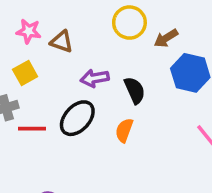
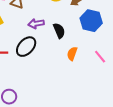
orange semicircle: (124, 130) -> (72, 54), moved

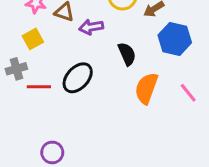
purple arrow: (36, 24) -> (91, 27), moved
orange semicircle: (72, 54) -> (146, 88), size x1.5

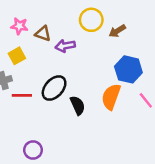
blue hexagon: (175, 39) -> (128, 69), moved
black semicircle: (127, 54) -> (78, 105), moved

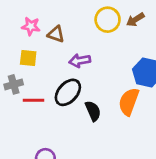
brown arrow: (117, 31) -> (135, 20), moved
purple arrow: (65, 46) -> (80, 61), moved
yellow square: (17, 56) -> (28, 58), turned 35

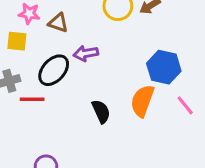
yellow square: (28, 58) -> (17, 41), moved
black ellipse: (68, 92) -> (54, 70), moved

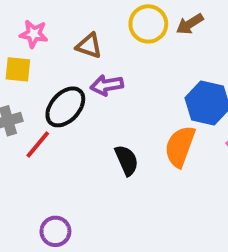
brown triangle: (58, 23) -> (89, 46), moved
red line: (32, 99) -> (38, 144), turned -50

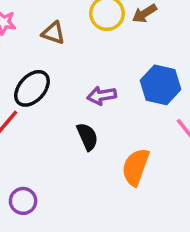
purple arrow: (107, 85) -> (102, 96), moved
orange semicircle: (180, 146) -> (136, 167), moved

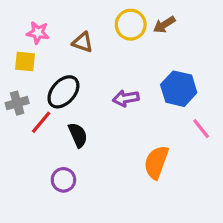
black semicircle: (87, 137) -> (78, 135), moved
purple circle: (23, 201) -> (63, 180), moved

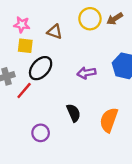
yellow square: (25, 61) -> (25, 46), moved
black semicircle: (78, 135) -> (74, 113), moved

